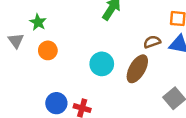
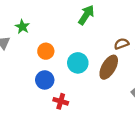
orange circle: (48, 50) -> (46, 51), moved
blue circle: (56, 103) -> (45, 80), moved

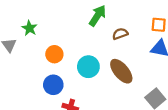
brown semicircle: (121, 44) -> (120, 34), moved
brown ellipse: (109, 67) -> (121, 71), turned -70

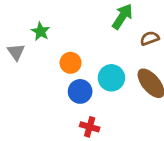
blue circle: (53, 85) -> (80, 91), moved

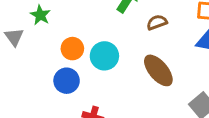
cyan circle: (111, 78) -> (104, 56), moved
blue circle: (80, 91) -> (67, 81), moved

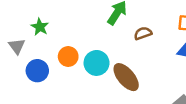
brown ellipse: (158, 70) -> (126, 77), moved
blue circle: (67, 81) -> (37, 71), moved

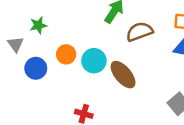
green star: (40, 27) -> (38, 25), turned 30
brown semicircle: (143, 33) -> (139, 32), size x1.5

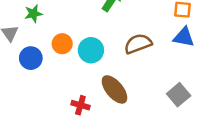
brown semicircle: (139, 32) -> (138, 44), moved
brown ellipse: (123, 75) -> (114, 89), moved

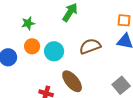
green star: (33, 14) -> (28, 23), moved

